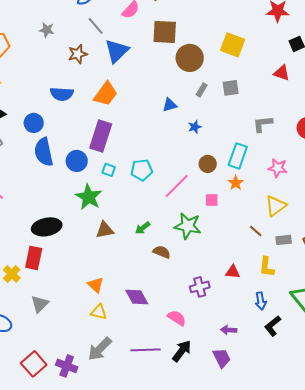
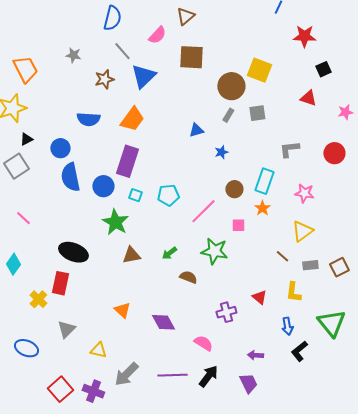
brown circle: (190, 58) -> (231, 86), moved
black ellipse: (47, 227) -> (73, 252), turned 32
red triangle: (233, 272) -> (259, 297), turned 35
yellow triangle: (99, 312) -> (98, 350), moved

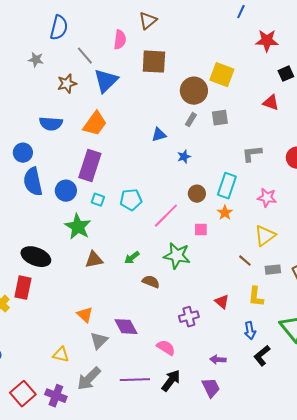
blue semicircle: (112, 18) -> (59, 28), moved
pink semicircle: (157, 35) -> (120, 40), turned -36
gray triangle: (66, 329) -> (99, 341), moved

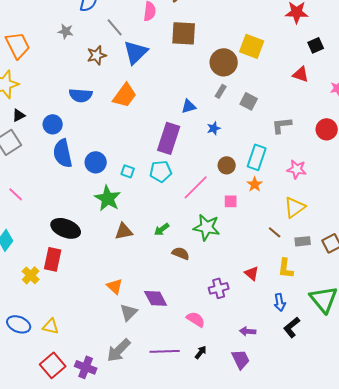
gray square: (220, 118) -> (249, 101), moved, turned 36
purple rectangle: (90, 166) -> (169, 138), moved
yellow triangle: (61, 355) -> (51, 326), moved
black arrow: (171, 381) -> (201, 352), size x0.6

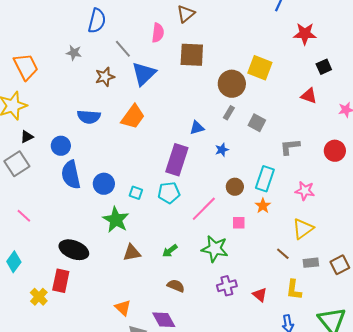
brown semicircle: (181, 253) -> (176, 286), moved
purple cross: (219, 288) -> (227, 286), moved

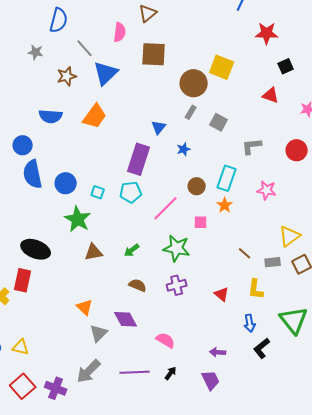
blue triangle: (197, 128) -> (159, 127), turned -35
yellow triangle: (303, 229) -> (290, 236), moved
purple cross: (227, 286) -> (177, 285), moved

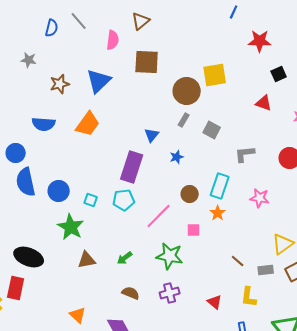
blue semicircle: (59, 20) -> (52, 28), size x0.7
gray line: (85, 48) -> (79, 21), moved
yellow square: (222, 67) -> (215, 75), turned -30

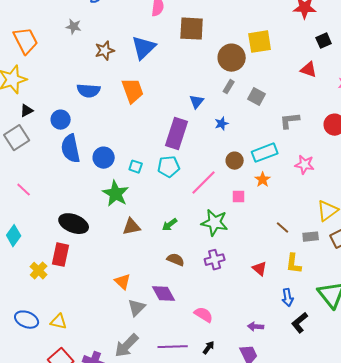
orange trapezoid: (88, 124) -> (133, 91), turned -56
cyan rectangle: (220, 186) -> (265, 153), turned 50

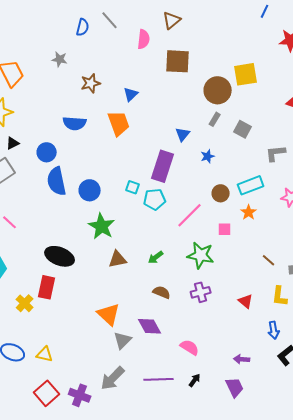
blue triangle: (144, 48) -> (131, 94), moved, size x0.6
cyan square: (136, 167) -> (133, 187), moved
orange triangle: (123, 282) -> (109, 314), size x1.4

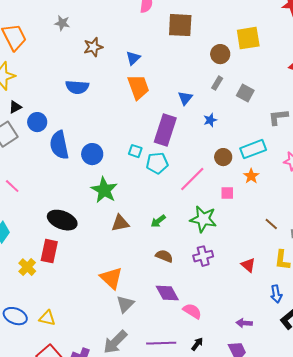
brown circle: (218, 90) -> (220, 54), size x0.7
orange trapezoid: (119, 123) -> (138, 87), moved
blue circle: (47, 152) -> (37, 122), moved
purple diamond: (150, 326) -> (167, 293), moved

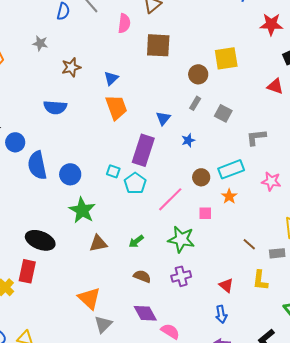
cyan pentagon: (157, 163) -> (135, 183), turned -30
blue arrow: (276, 294) -> (221, 314), moved

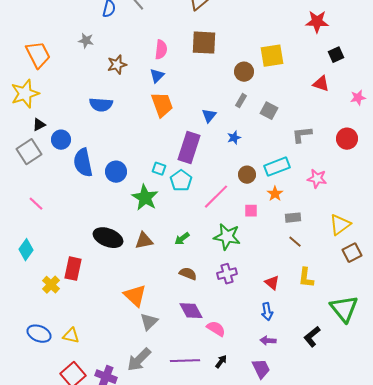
pink semicircle: (124, 23) -> (161, 50), moved
green star: (82, 210) -> (145, 198), moved
black ellipse: (40, 240) -> (108, 238), moved
gray rectangle: (277, 253) -> (293, 218), moved

